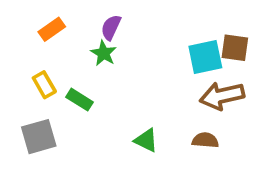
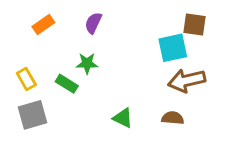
brown square: (235, 48) -> (195, 24), moved
green star: (104, 53) -> (87, 63), moved, turned -30
yellow rectangle: (44, 85) -> (26, 79), moved

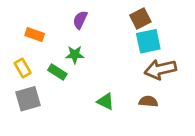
orange rectangle: (43, 24) -> (35, 35), moved, turned 54
brown square: (195, 24) -> (140, 19), moved, turned -35

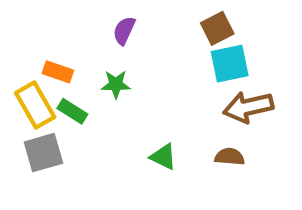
orange rectangle: (35, 35) -> (58, 72), moved
yellow rectangle: (23, 68) -> (35, 105), size x1.5
green rectangle: (57, 72) -> (72, 111), moved

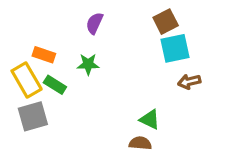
brown arrow: (248, 107) -> (189, 82), size x0.6
green triangle: (163, 157) -> (150, 119), moved
brown semicircle: (230, 157) -> (140, 143), moved

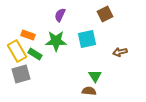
cyan square: (175, 48) -> (87, 39), moved
green star: (88, 64) -> (56, 41), size x1.5
green triangle: (150, 119) -> (95, 76), turned 32

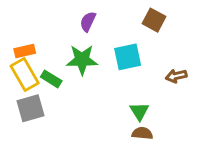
brown square: (105, 14) -> (154, 20), turned -35
orange rectangle: (28, 35) -> (25, 51), moved, turned -32
brown semicircle: (89, 91) -> (142, 133), moved

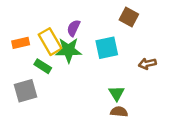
purple semicircle: (88, 22) -> (74, 28), moved
yellow rectangle: (25, 74) -> (50, 42), moved

